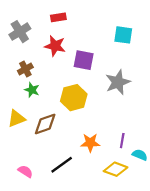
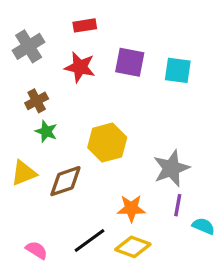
cyan square: (123, 35) -> (178, 70), moved
purple square: (84, 60) -> (130, 62), moved
gray star: (118, 82) -> (171, 168), moved
yellow diamond: (116, 169) -> (133, 247), moved

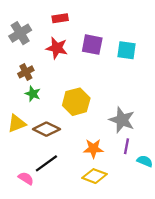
gray star: (171, 168) -> (122, 120), turned -30
brown diamond: (65, 181) -> (46, 129), turned 45
black line: (90, 240) -> (46, 163), moved

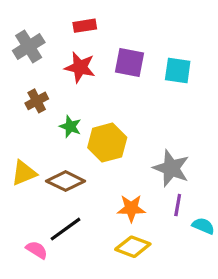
green star: (33, 94) -> (70, 127), moved

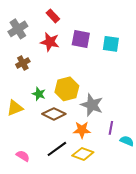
red rectangle: (85, 26) -> (53, 16), turned 56
green star: (70, 127) -> (39, 94), moved
gray star: (171, 168) -> (92, 105), moved
brown diamond: (66, 181) -> (54, 114), moved
black line: (66, 229) -> (57, 149), moved

